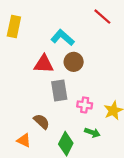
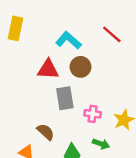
red line: (102, 17) -> (112, 34), moved

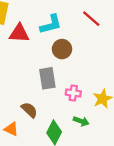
cyan L-shape: (68, 40) -> (51, 24), turned 125
red triangle: (48, 69) -> (19, 33), moved

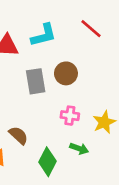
brown circle: (62, 49) -> (66, 73), moved
gray rectangle: (47, 78) -> (36, 81), moved

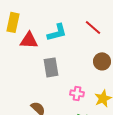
brown circle: (66, 73) -> (102, 61), moved

